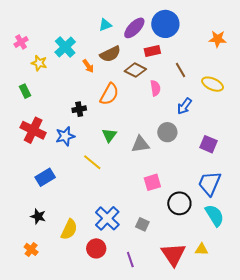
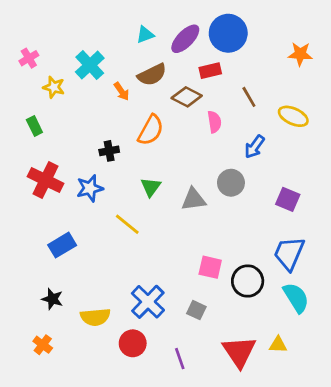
pink square: (152, 182) -> (210, 267), moved, turned 30
yellow semicircle: (69, 229) -> (95, 317), turned 60

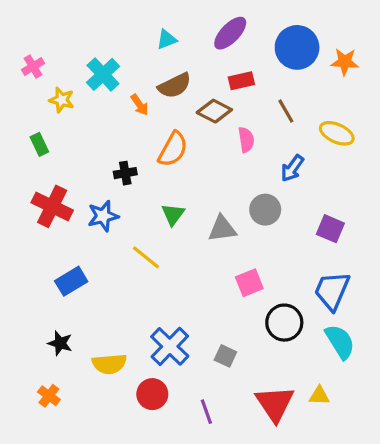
blue circle: (228, 33) -> (297, 47), moved
purple ellipse: (185, 39) -> (230, 33), moved
pink square: (210, 267) -> (249, 283), moved, turned -35

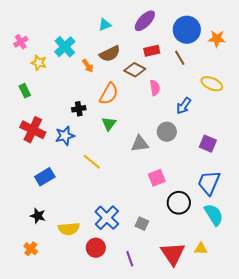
brown line: (286, 111) -> (180, 58), moved
green triangle: (173, 214) -> (109, 124), moved

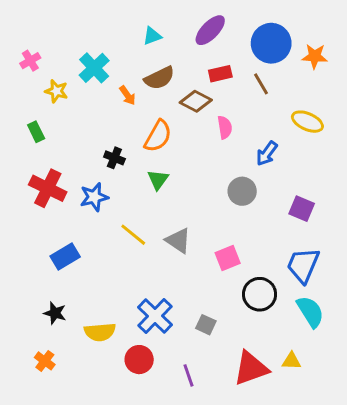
black cross: (79, 109) -> (114, 158), turned 32
gray triangle: (140, 144) -> (178, 241), moved, turned 42
red triangle: (173, 254) -> (251, 368), turned 44

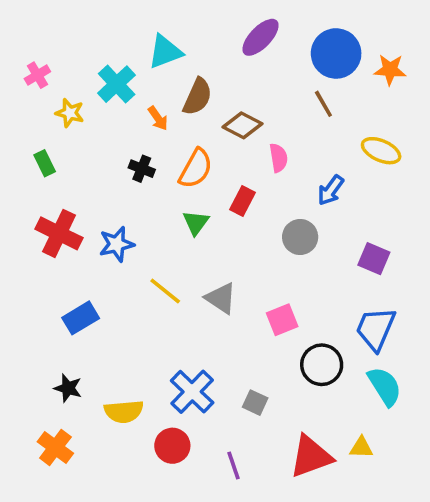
cyan triangle: (152, 36) -> (165, 52), moved, size x1.5
red rectangle: (220, 74) -> (243, 201), moved, turned -50
brown semicircle: (159, 78) -> (198, 97), turned -40
black cross: (114, 158) -> (142, 169), moved
orange cross: (45, 361) -> (55, 448), size x1.4

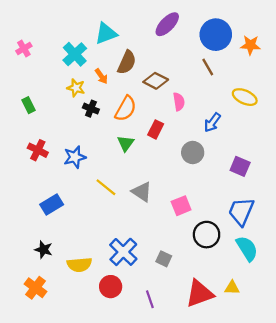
yellow star: (70, 113) -> (76, 88), moved
red cross: (59, 233) -> (38, 150), size x0.7

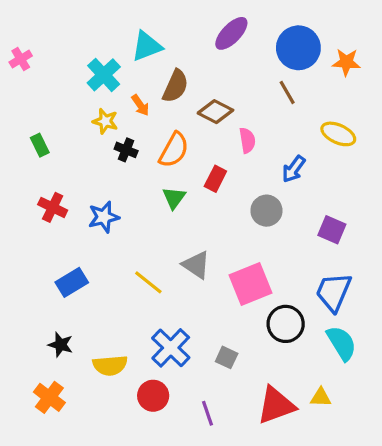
pink cross: (24, 48) -> (21, 59), moved
yellow line: (106, 187) -> (148, 282), moved
pink square: (181, 206) -> (251, 284), size x1.5

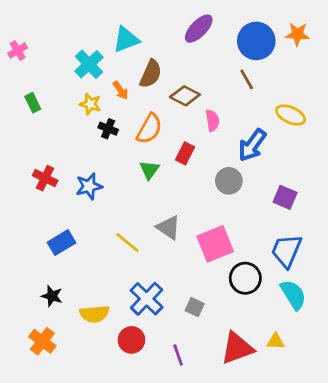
orange star: (346, 62) -> (297, 34), moved
green rectangle: (40, 145) -> (33, 103), moved
blue arrow: (294, 169) -> (252, 145), size x1.4

